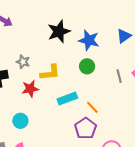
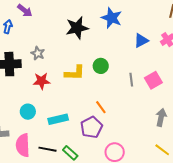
blue star: (89, 40) -> (111, 18), moved
yellow L-shape: (50, 73) -> (75, 73), moved
cyan rectangle: (67, 98) -> (58, 119), moved

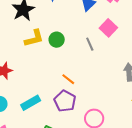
yellow L-shape: (75, 73) -> (34, 38), moved
pink square: (153, 80) -> (108, 28), moved

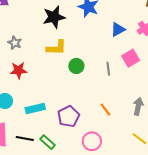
green circle: (57, 40) -> (76, 66), moved
orange line: (68, 79) -> (106, 110), moved

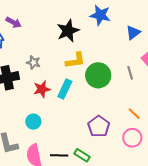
green circle: (76, 66) -> (98, 75), size x1.6
cyan rectangle: (35, 109) -> (65, 89), moved, turned -42
pink circle: (92, 141) -> (132, 138), moved

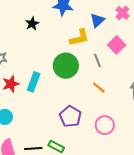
black star: (68, 31) -> (32, 24), size x0.6
yellow L-shape: (75, 60) -> (79, 38), moved
orange line: (134, 114) -> (99, 88), moved

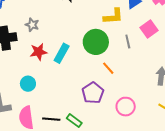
orange line: (99, 88) -> (108, 68), moved

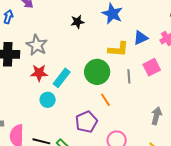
gray star: (32, 25) -> (37, 45), size x1.5
cyan circle: (28, 84) -> (48, 100), moved

